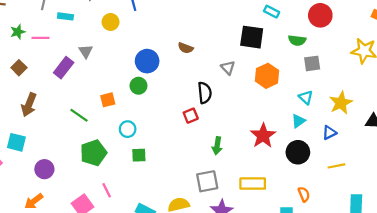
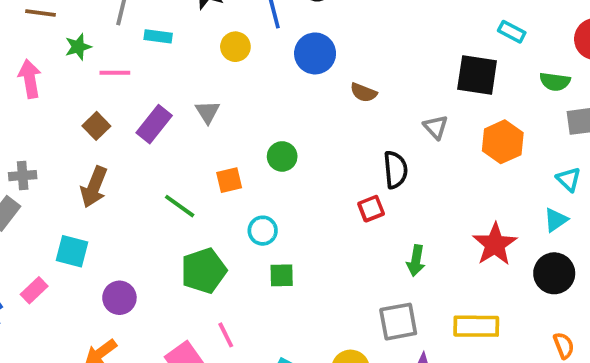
green star: (18, 32) -> (78, 47), moved
gray triangle: (86, 51) -> (208, 112), moved
blue circle: (147, 61) -> (315, 53), moved
brown square: (19, 68) -> (96, 126), moved

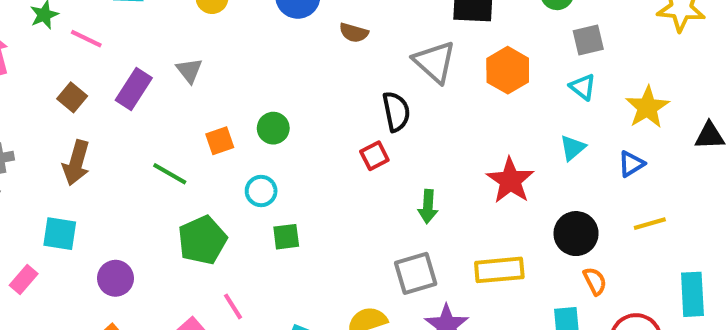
pink line: (115, 73) -> (86, 39), turned 32
gray triangle: (436, 127) -> (434, 62), size x1.6
green circle: (282, 156) -> (273, 128), moved
cyan triangle: (569, 179) -> (583, 87), moved
black circle: (554, 273) -> (576, 234), moved

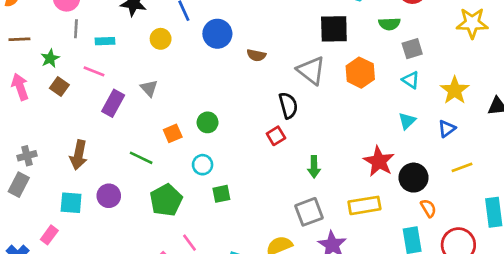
pink line: (86, 39) -> (94, 71), moved
brown square: (72, 97) -> (59, 87), moved
red star: (510, 180) -> (379, 161), moved
purple circle: (115, 278) -> (109, 196), moved

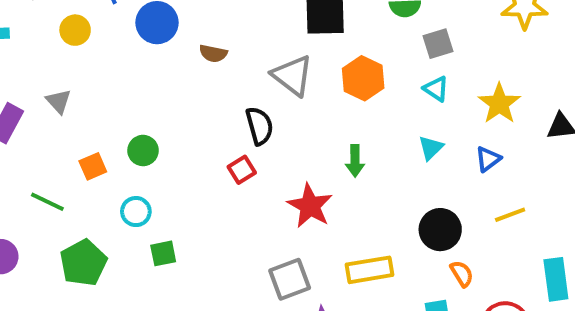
red star: (379, 161) -> (310, 206), moved
green arrow: (314, 167) -> (355, 161), moved

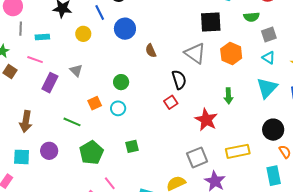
brown semicircle: (213, 53) -> (151, 51), moved, turned 56
cyan triangle: (431, 148) -> (267, 88), size x1.6
green circle: (143, 151) -> (121, 82), moved
cyan circle: (136, 212) -> (118, 108), moved

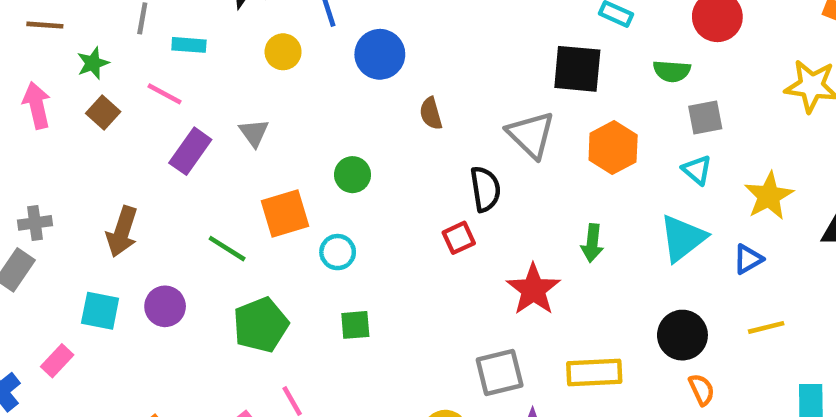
orange square: (95, 103) -> (285, 214), size x1.5
cyan circle: (118, 108) -> (338, 252), moved

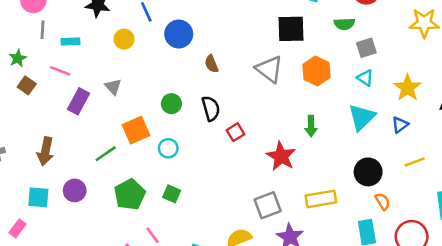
black semicircle: (485, 189) -> (211, 108), moved
green line: (227, 249) -> (106, 154), turned -60
green square: (355, 325) -> (172, 194), moved, turned 36

